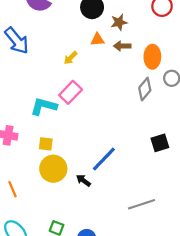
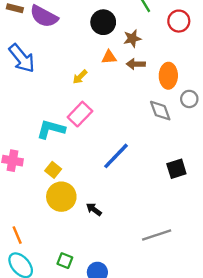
gray diamond: (145, 89) -> (160, 111), turned -60
yellow square: (46, 144) -> (53, 170), turned 32
blue line: (104, 159) -> (116, 156), moved
orange line: (12, 189) -> (17, 235), moved

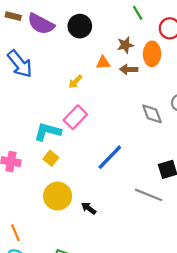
black circle: (103, 22) -> (80, 26), moved
orange ellipse: (168, 76) -> (152, 54), moved
yellow square: (53, 170) -> (51, 158), moved
gray line: (157, 235) -> (149, 195), moved, turned 40

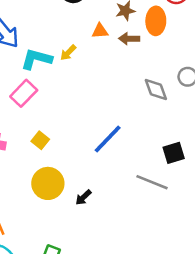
pink rectangle: (75, 117) -> (24, 93), moved
cyan L-shape: (48, 132) -> (36, 59), moved
black arrow: (89, 208) -> (83, 197), turned -80

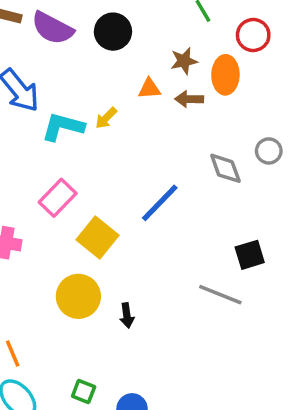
pink rectangle: (24, 93) -> (58, 198), moved
blue line: (108, 139) -> (160, 203), moved
yellow square: (40, 140) -> (97, 237), moved, size x1.6
black arrow: (83, 197) -> (127, 315), turned -54

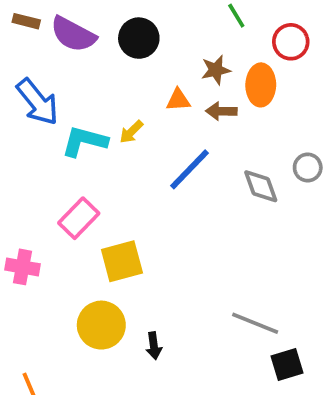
blue line: (160, 203) -> (189, 169), moved
yellow square: (97, 237) -> (122, 261), turned 36
black square: (250, 255) -> (287, 364), moved

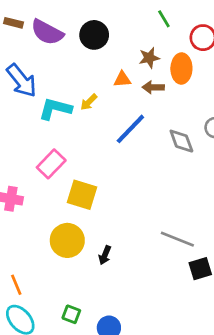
yellow square: (122, 261) -> (82, 195), turned 32
black arrow: (154, 346) -> (105, 255), turned 30

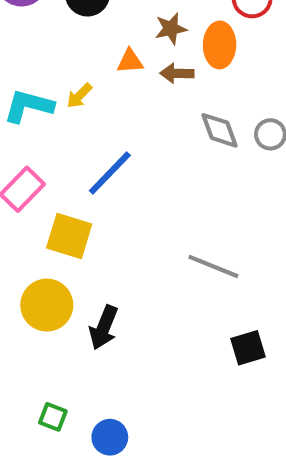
blue line: (130, 129) -> (110, 173), moved
gray diamond: (181, 141) -> (220, 130), moved
gray line: (177, 239) -> (213, 266), moved
black arrow: (105, 255) -> (104, 327), size x1.5

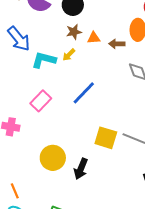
brown star: (171, 29) -> (74, 32), moved
yellow square: (69, 236) -> (106, 138), moved

